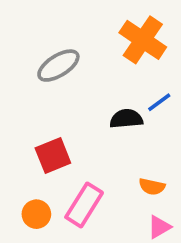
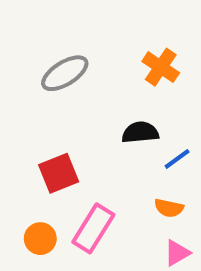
orange cross: (143, 40) -> (161, 67), moved, size x0.7
blue line: (159, 102) -> (177, 159), moved

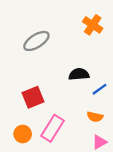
orange cross: (161, 67) -> (93, 25), moved

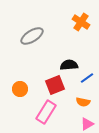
red square: (33, 97) -> (55, 85), moved
orange circle: (23, 134) -> (20, 89), moved

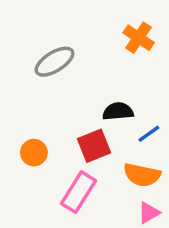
orange semicircle: (83, 102) -> (142, 175), size x1.5

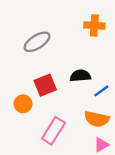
orange cross: (139, 38) -> (94, 25), turned -30
red square: (94, 146) -> (45, 85), moved

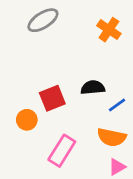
orange cross: (94, 25) -> (109, 30), turned 30
gray ellipse: (37, 42) -> (43, 20), moved

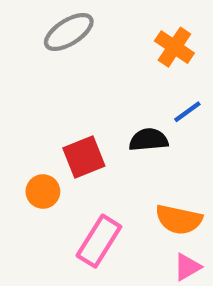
blue line: (117, 105) -> (187, 112), moved

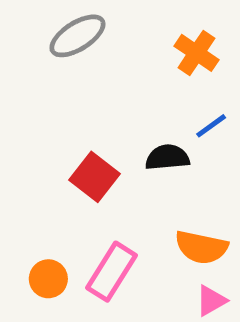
red square: (84, 157) -> (94, 177), turned -30
orange circle: (43, 192) -> (48, 279), moved

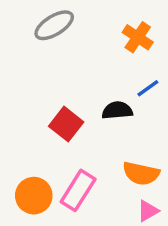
orange circle: (48, 279) -> (34, 196), size x1.4

